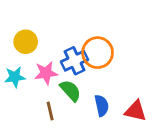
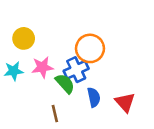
blue cross: (75, 61) -> (76, 70), moved
brown line: (50, 111) -> (55, 114), moved
red triangle: (136, 111) -> (125, 102), turned 35

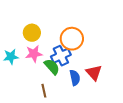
yellow circle: (24, 38) -> (32, 33), moved
red triangle: (125, 102) -> (94, 73), moved

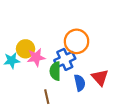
yellow circle: (32, 33) -> (26, 49), moved
green semicircle: (52, 67) -> (55, 71), turned -138

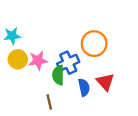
orange circle: (77, 41) -> (94, 44), moved
yellow circle: (26, 49) -> (18, 59), moved
cyan star: (12, 61) -> (12, 36), moved

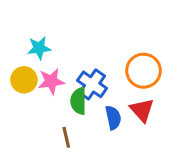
cyan star: (12, 36) -> (39, 48), moved
orange circle: (94, 44) -> (144, 71), moved
blue cross: (68, 63) -> (92, 84), turned -30

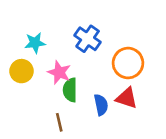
pink star: (51, 81) -> (59, 72), moved, turned 30
blue cross: (92, 84) -> (88, 39), moved
red triangle: (142, 110) -> (127, 98), turned -30

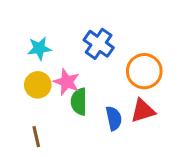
yellow circle: (22, 71) -> (38, 85), moved
red triangle: (127, 98) -> (143, 111), turned -35
brown line: (59, 122) -> (36, 137), moved

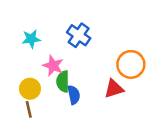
orange circle: (144, 71) -> (131, 64), moved
yellow circle: (38, 85) -> (30, 89), moved
blue semicircle: (114, 118) -> (74, 95), moved

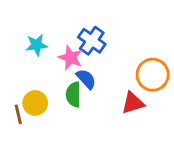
pink star: (53, 66) -> (71, 58), moved
blue semicircle: (74, 95) -> (86, 79), moved, turned -30
brown line: (29, 109) -> (18, 114), moved

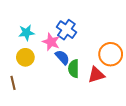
green semicircle: (73, 94) -> (74, 69), moved
yellow circle: (35, 103) -> (25, 57), moved

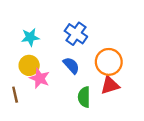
pink star: (51, 42) -> (40, 78), moved
orange circle: (111, 54) -> (109, 62), moved
green semicircle: (74, 69) -> (84, 97), moved

